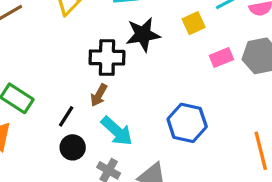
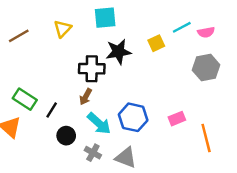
pink rectangle: (221, 57) -> (177, 119), moved
black line: (66, 116) -> (52, 110), moved
blue hexagon: (187, 123) -> (133, 117), moved

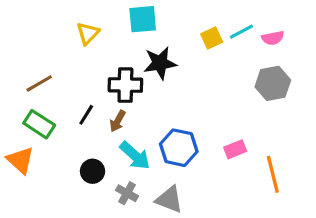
brown line: (19, 36) -> (39, 83), moved
yellow square: (156, 43) -> (212, 38), moved
black line: (52, 110) -> (86, 115), moved

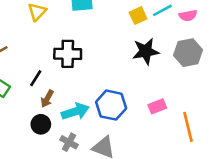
black star: (160, 63) -> (146, 51), moved
brown arrow: (118, 121) -> (47, 99), moved
cyan arrow: (135, 156) -> (75, 111), turned -60

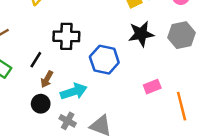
blue hexagon: (111, 105) -> (104, 60), moved

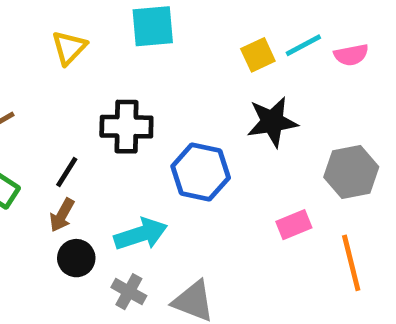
gray hexagon: (182, 35) -> (351, 172), moved
brown arrow: (47, 79) -> (62, 215), moved

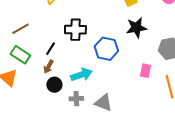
pink rectangle: (294, 225) -> (145, 71), turned -56
gray cross: (129, 292) -> (76, 99), turned -32

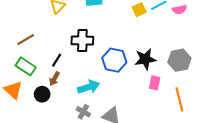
black star: (136, 28) -> (145, 59), moved
black circle: (54, 85) -> (42, 94), moved
gray cross: (76, 99) -> (83, 112), turned 32

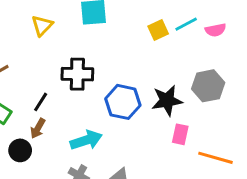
gray hexagon: (179, 60) -> (208, 86), moved
orange line: (179, 99) -> (215, 158), turned -60

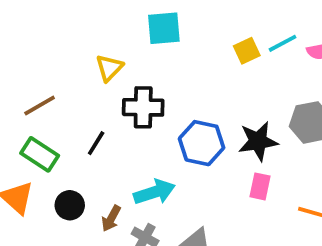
yellow triangle: (42, 26) -> (109, 68), moved
brown arrow: (38, 128) -> (111, 218), moved
pink rectangle: (180, 134) -> (260, 186), moved

